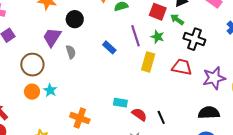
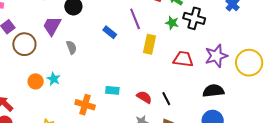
green star: (157, 37) -> (172, 23), moved
gray semicircle: (71, 52) -> (71, 47), moved
brown circle: (32, 65) -> (24, 44), moved
red trapezoid: (182, 67) -> (183, 59), moved
cyan rectangle: (120, 103) -> (112, 90), moved

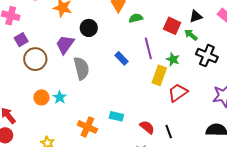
green star: (172, 23) -> (173, 59), moved
gray semicircle: (71, 47) -> (81, 68), size x1.6
red trapezoid: (183, 59) -> (178, 93), moved, turned -50

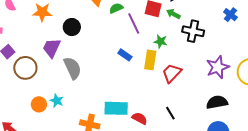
purple line: (148, 48) -> (134, 24), moved
blue rectangle: (121, 58) -> (125, 55), moved
cyan rectangle: (116, 116) -> (116, 108), size x1.6
red semicircle: (147, 127) -> (140, 118), moved

